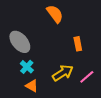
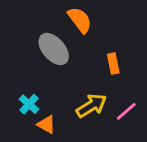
gray ellipse: (20, 42) -> (54, 49), moved
cyan cross: (27, 67) -> (29, 104), moved

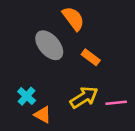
orange rectangle: (113, 64) -> (91, 57), moved, turned -42
pink line: (126, 111) -> (116, 103), turned 35

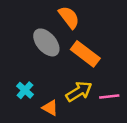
orange rectangle: (91, 57) -> (85, 54), size x1.6
orange triangle: (43, 115) -> (50, 108), moved

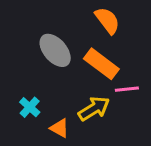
orange semicircle: (69, 17) -> (107, 20), moved
pink line: (109, 96) -> (127, 89), moved

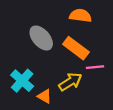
orange semicircle: (107, 20) -> (80, 16), turned -45
cyan cross: (30, 107) -> (22, 81), size x1.5

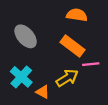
gray ellipse: (41, 38) -> (26, 36), moved

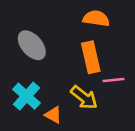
orange rectangle: (73, 46) -> (91, 57), turned 40
yellow arrow: (67, 78) -> (84, 97), turned 70

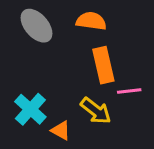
orange semicircle: (96, 18) -> (91, 21), moved
gray ellipse: (32, 45) -> (36, 26), moved

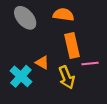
yellow arrow: (96, 111) -> (67, 77), turned 30
orange triangle: (61, 131) -> (42, 62), moved

